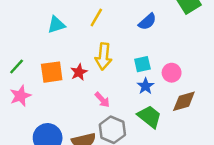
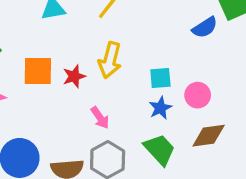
blue semicircle: (147, 22) -> (205, 27), moved

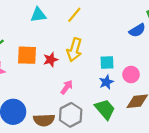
pink arrow: (100, 118) -> (67, 87), turned -112

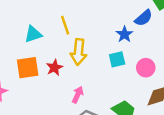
cyan triangle: (38, 15) -> (33, 34), moved
yellow line: (74, 15) -> (65, 25), moved, turned -49
blue star: (106, 82) -> (124, 34), moved

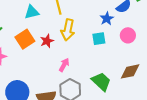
orange square: (28, 68) -> (25, 39), turned -30
pink circle: (146, 68) -> (128, 35), moved

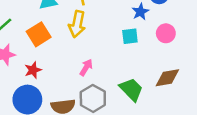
yellow arrow: (68, 30) -> (77, 24), moved
red star: (47, 41) -> (33, 70), moved

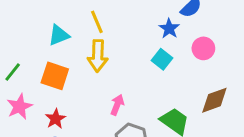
orange square: (39, 34) -> (55, 76), turned -30
cyan square: (130, 36) -> (162, 59), turned -35

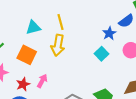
pink arrow: (117, 105) -> (42, 81), moved

